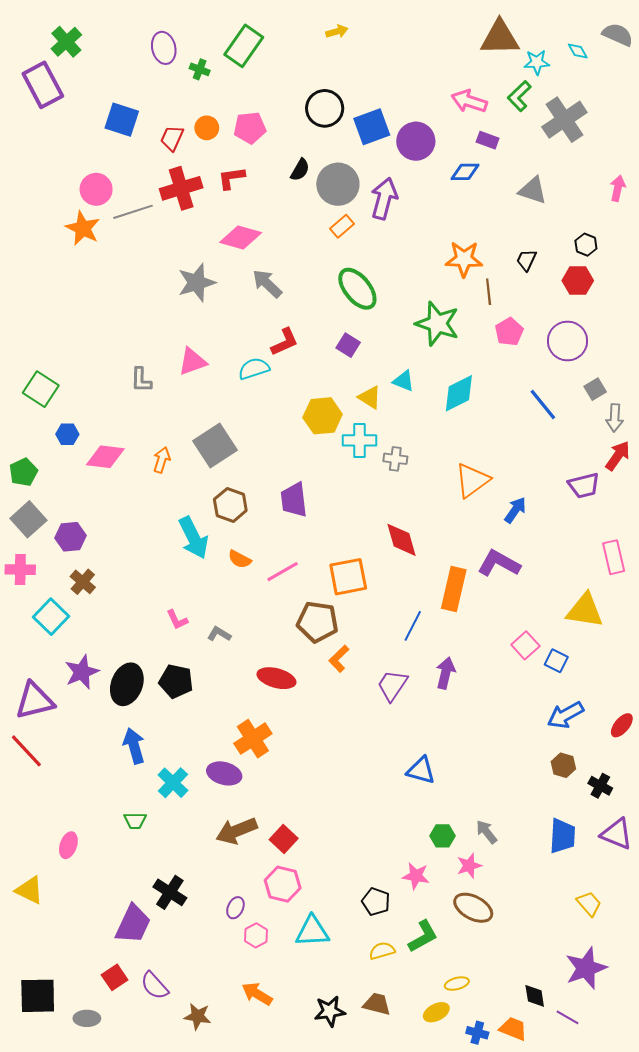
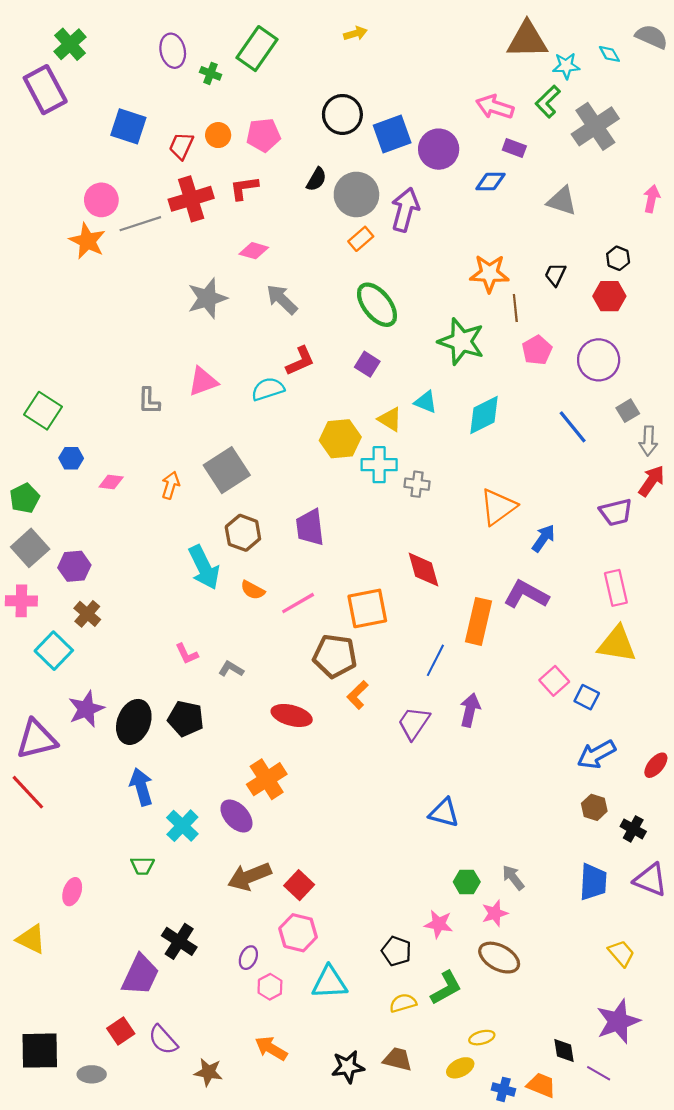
pink diamond: (241, 237) -> (254, 251), size x0.7
pink diamond: (105, 457) -> (111, 482), size x0.6
pink rectangle: (614, 557) -> (616, 588), moved
purple ellipse: (224, 773) -> (236, 816), turned 32

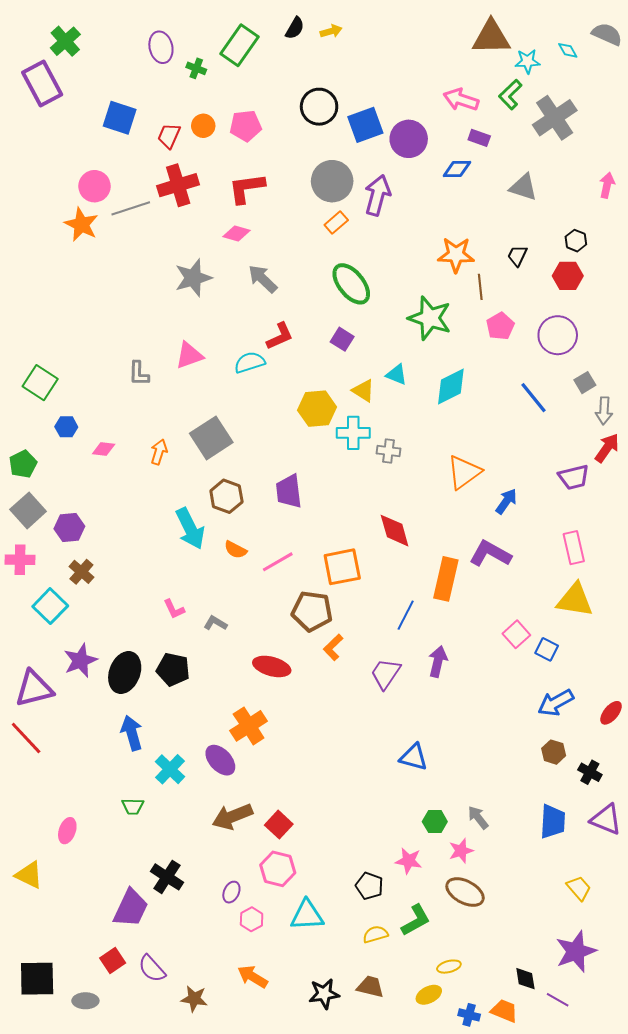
black semicircle: (316, 179) -> (295, 28), moved
red L-shape: (244, 188) -> (247, 188), moved, size x1.4

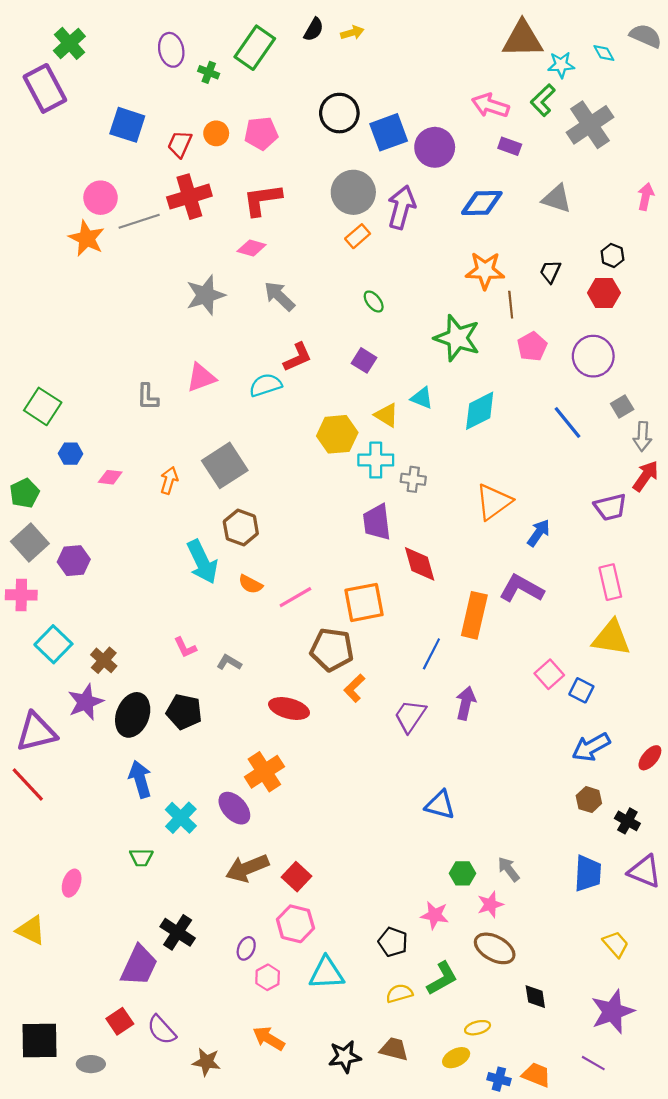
blue diamond: (457, 169) -> (482, 203), moved, size x1.4
green ellipse: (351, 284) -> (374, 302), size x0.5
purple trapezoid: (289, 491) -> (377, 522), moved
brown cross: (81, 572) -> (104, 660), moved
black diamond: (525, 979) -> (535, 997), moved

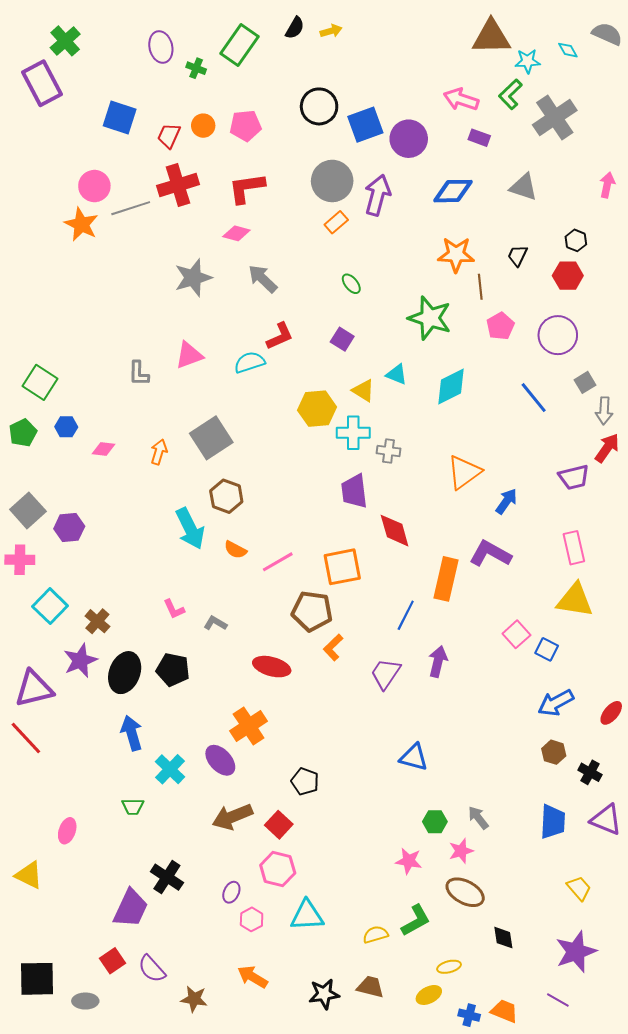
green pentagon: (24, 493) -> (23, 433), moved
black pentagon: (393, 942) -> (305, 781), moved

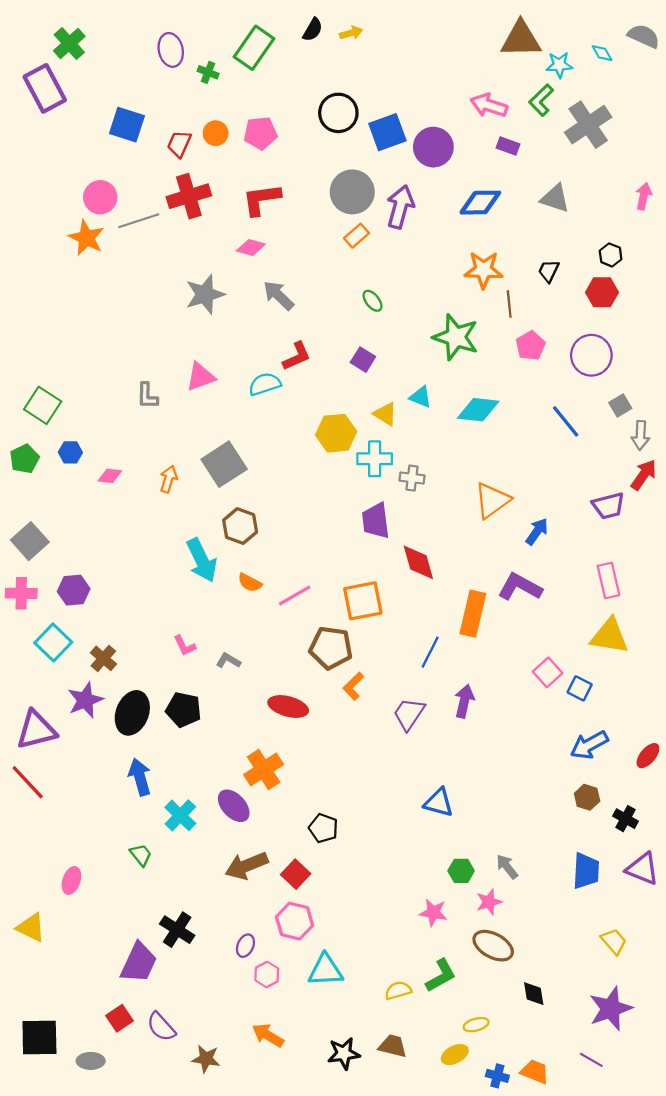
cyan diamond: (451, 387) -> (478, 410), turned 33
purple hexagon: (69, 528) -> (74, 590), moved
green trapezoid: (133, 807) -> (141, 855), turned -130

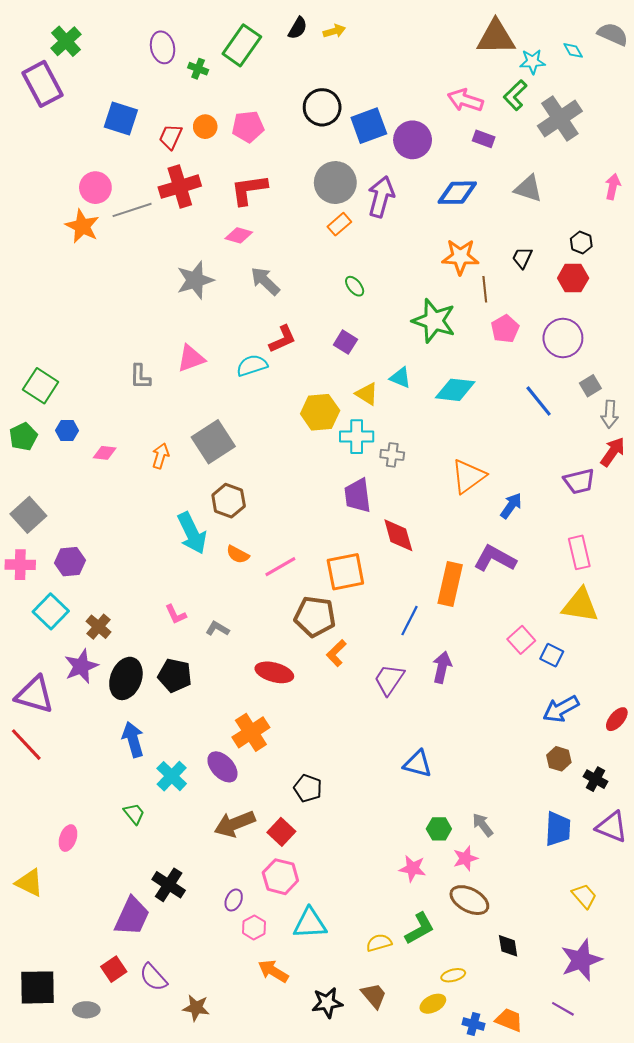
purple triangle: (36, 730) -> (34, 695), turned 30
orange arrow: (268, 1035) -> (273, 971), moved
brown trapezoid: (393, 1046) -> (374, 996), turned 36

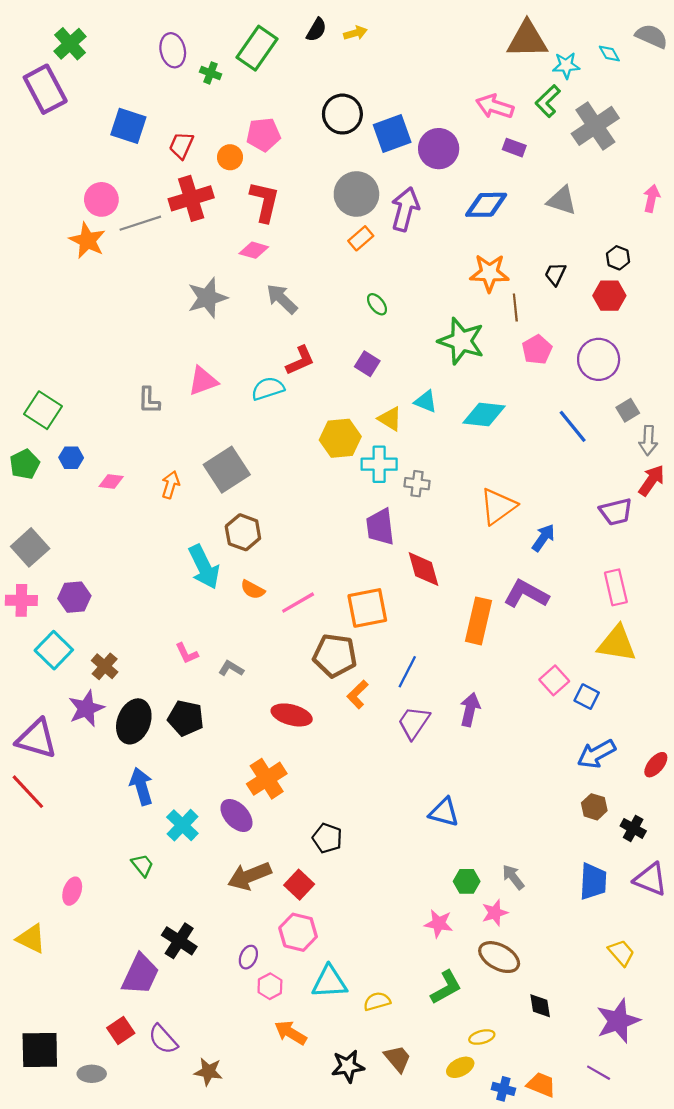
orange circle: (205, 127) -> (230, 157), moved
red L-shape: (249, 190) -> (265, 202), turned 111
blue line: (409, 621) -> (407, 672), moved
yellow semicircle: (379, 943) -> (377, 1001), moved

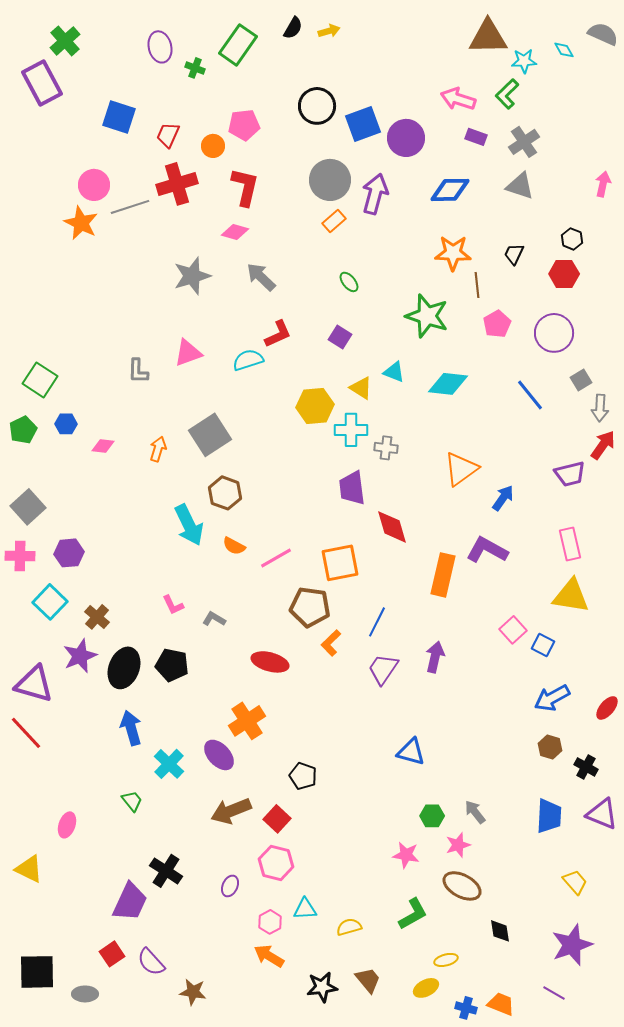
gray cross: (595, 126) -> (524, 142), moved, size x0.7
cyan triangle: (329, 982) -> (305, 909), size x0.7
pink hexagon: (270, 986) -> (270, 922), moved

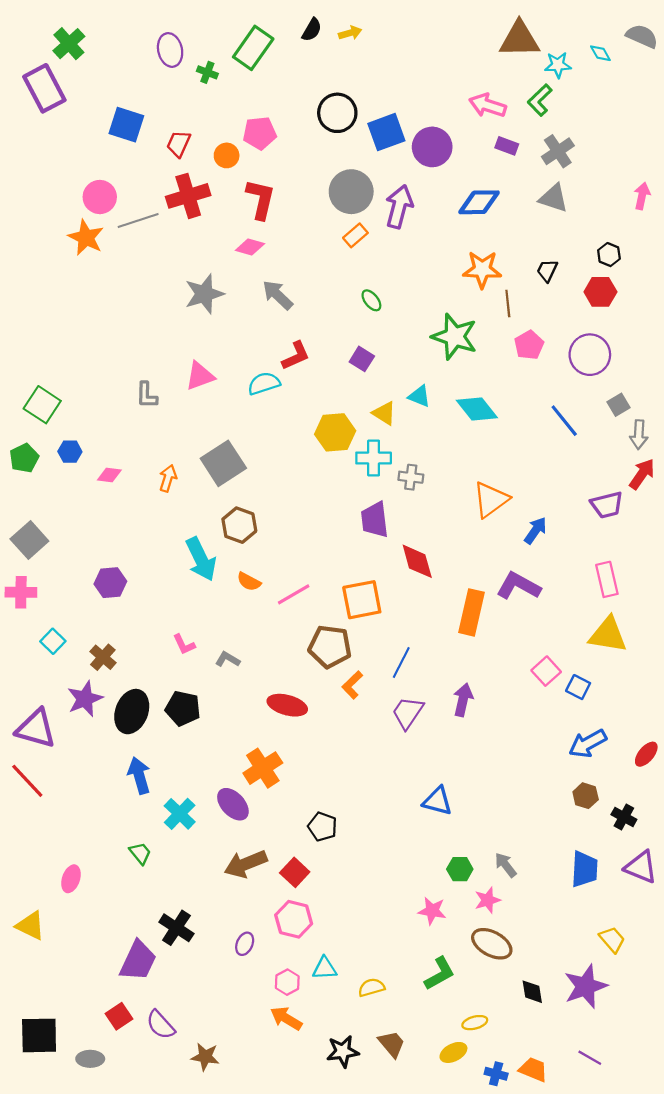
cyan diamond: (448, 384) -> (477, 409), turned 45
purple hexagon: (69, 553) -> (110, 583), moved
cyan square: (50, 602) -> (53, 641), size x0.7
purple star: (572, 945) -> (586, 986), moved

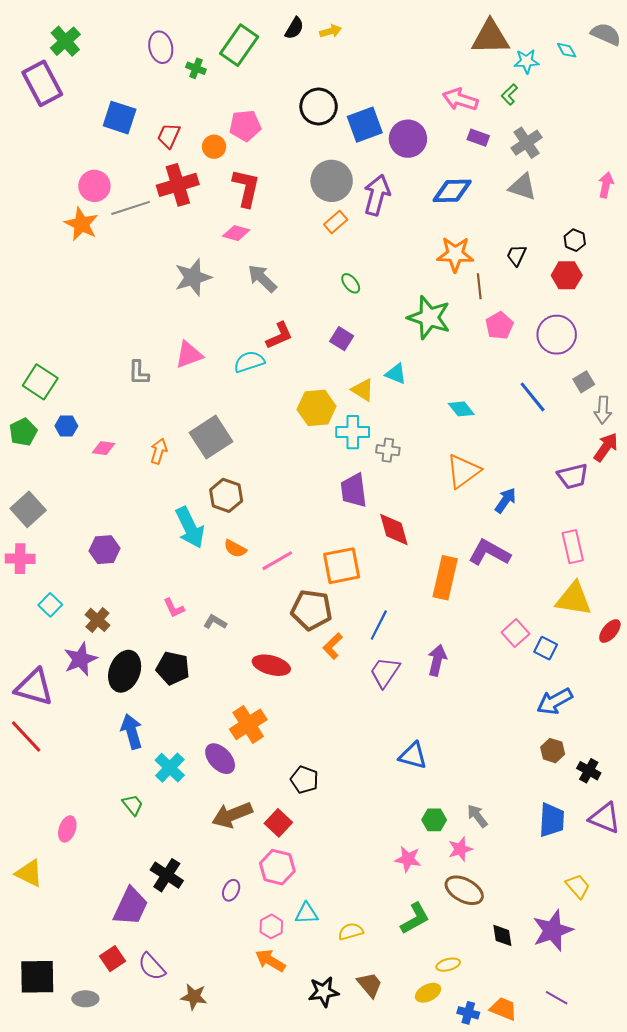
green L-shape: (540, 100) -> (509, 94), size x0.7
cyan diamond: (477, 409) -> (461, 409), moved, size x0.7
red ellipse: (646, 754) -> (610, 631), moved

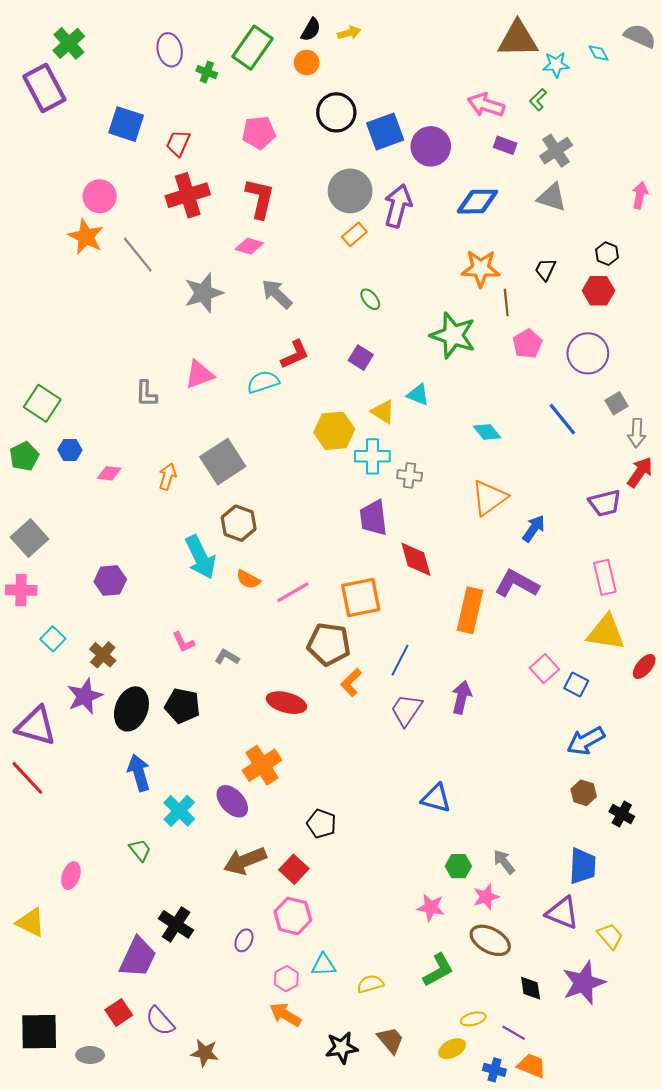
orange circle: (214, 147) -> (307, 63), moved
gray line: (131, 208) -> (138, 255), moved, turned 69
purple triangle: (605, 818) -> (562, 913), moved
purple line: (557, 998) -> (514, 1033), moved

